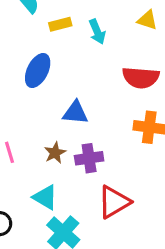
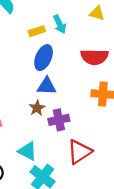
yellow rectangle: (60, 24) -> (37, 31), moved
blue ellipse: (38, 71) -> (44, 58), moved
brown star: (55, 153) -> (37, 108), moved

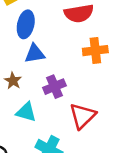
brown star: (37, 108) -> (13, 81), moved
cyan triangle: (28, 151) -> (26, 112), moved

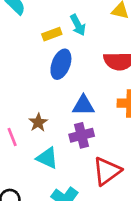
blue triangle: (35, 54) -> (83, 105), moved

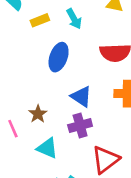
yellow rectangle: (52, 34) -> (40, 20), moved
blue triangle: (83, 105) -> (81, 96), turned 35

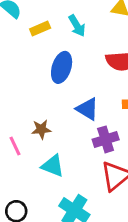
brown star: (38, 114) -> (41, 129), turned 30
purple cross: (80, 125) -> (106, 139), moved

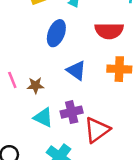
purple cross: (106, 139) -> (72, 112), moved
pink line: (15, 146) -> (12, 80), moved

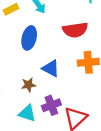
brown star: (35, 85) -> (29, 85), moved

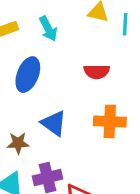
red semicircle: (75, 30) -> (97, 72), size x0.7

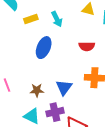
blue triangle: (54, 123) -> (64, 87), moved, turned 30

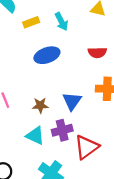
blue ellipse: (44, 48) -> (47, 55), turned 50

